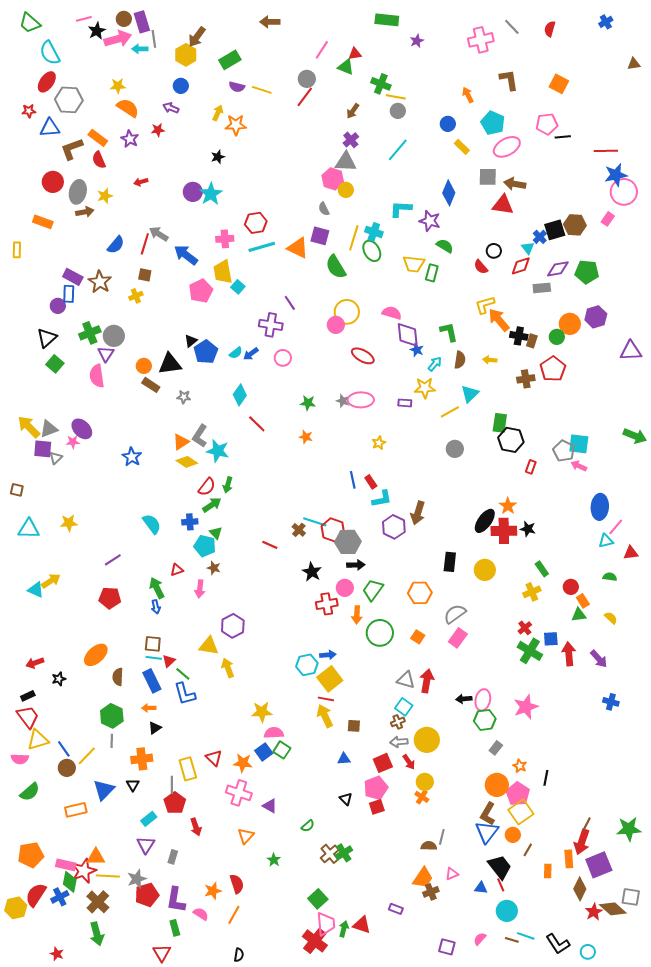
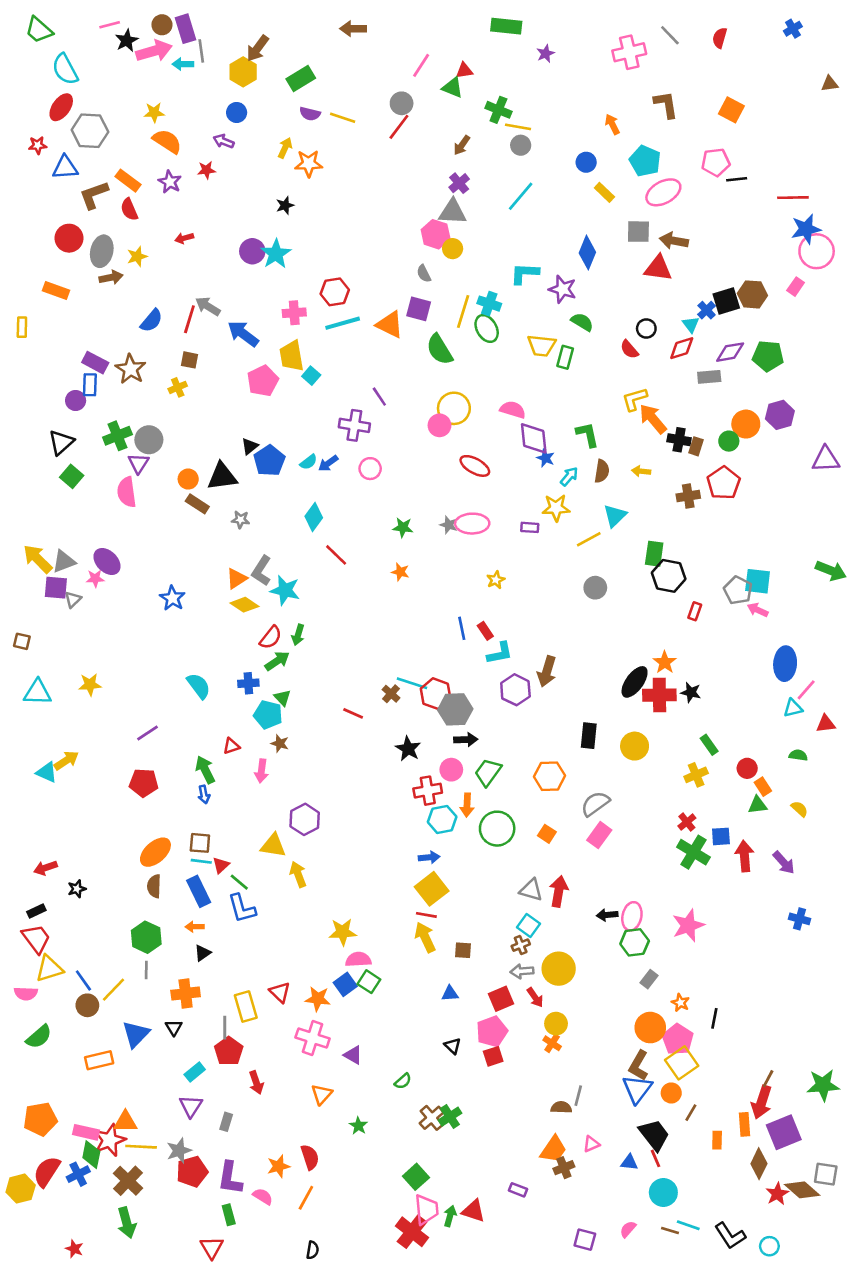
orange ellipse: (96, 655) -> (155, 852), moved
cyan hexagon: (307, 665) -> (442, 819), moved

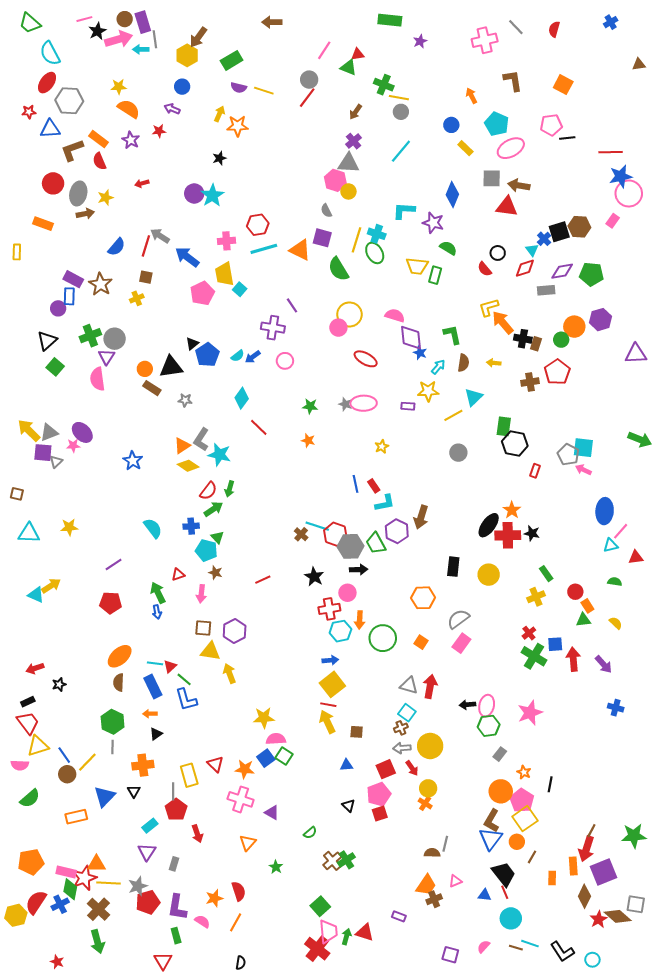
red line: (353, 713) -> (263, 580), moved, turned -49
green trapezoid: (488, 772) -> (376, 543), moved, turned -65
brown square: (200, 843) -> (203, 628), moved

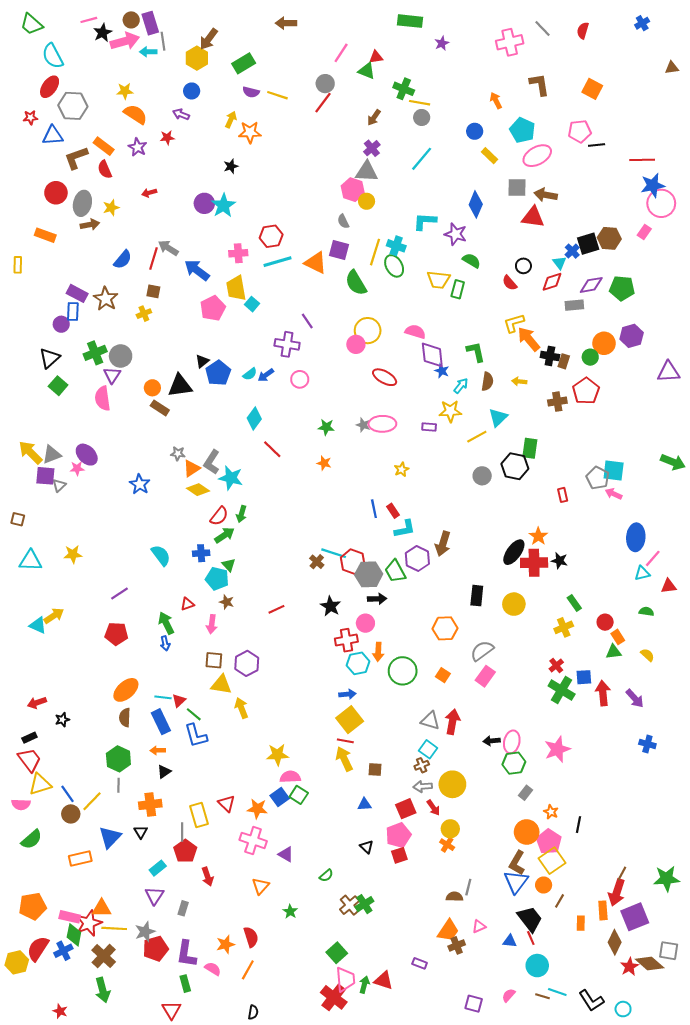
gray star: (185, 400) -> (178, 454), moved
black hexagon: (515, 444) -> (515, 466), moved
red rectangle: (535, 471) -> (563, 495), turned -32

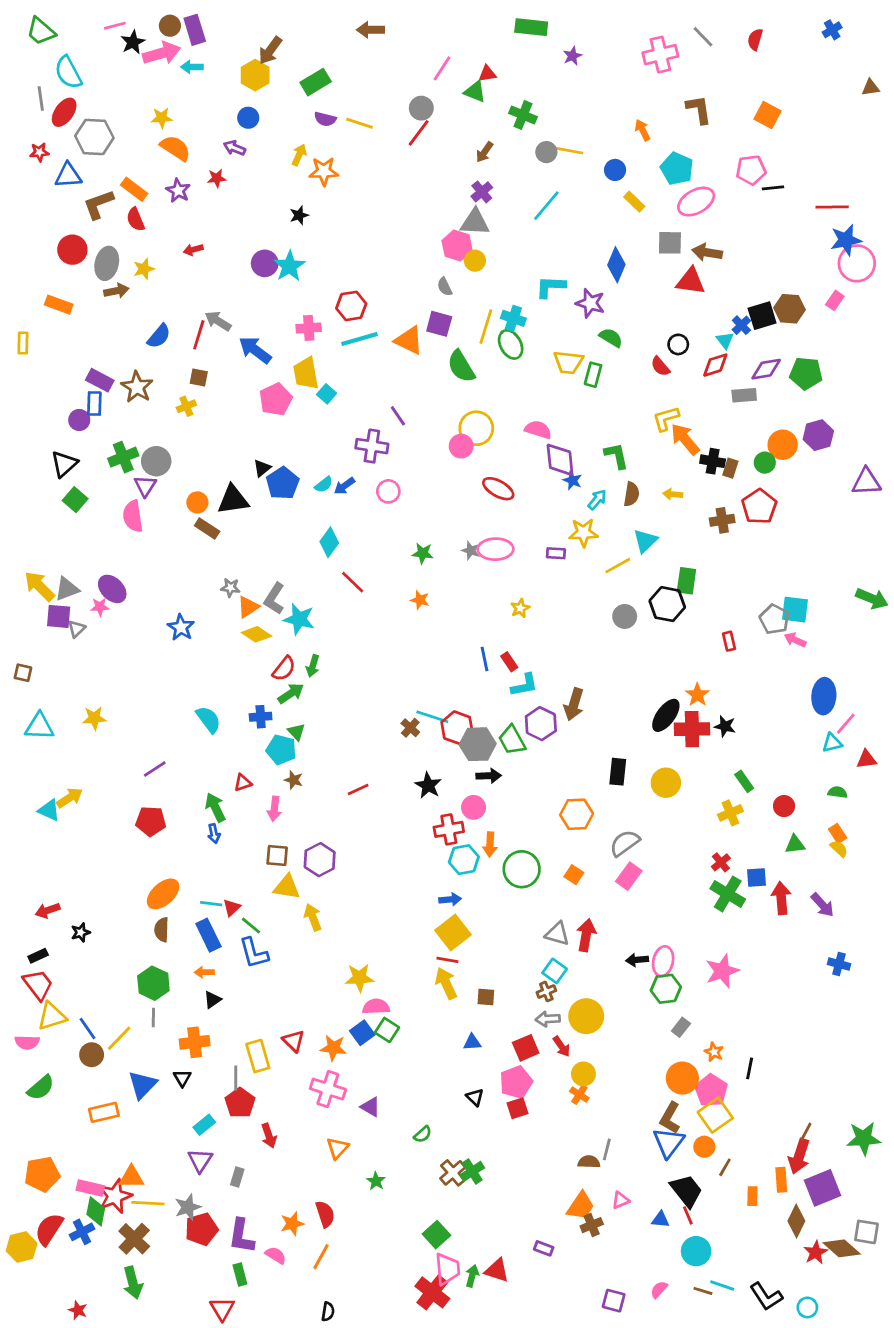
gray line: (163, 41) -> (41, 99), moved
yellow line: (420, 103) -> (570, 151), moved
orange rectangle: (618, 637) -> (838, 833), moved

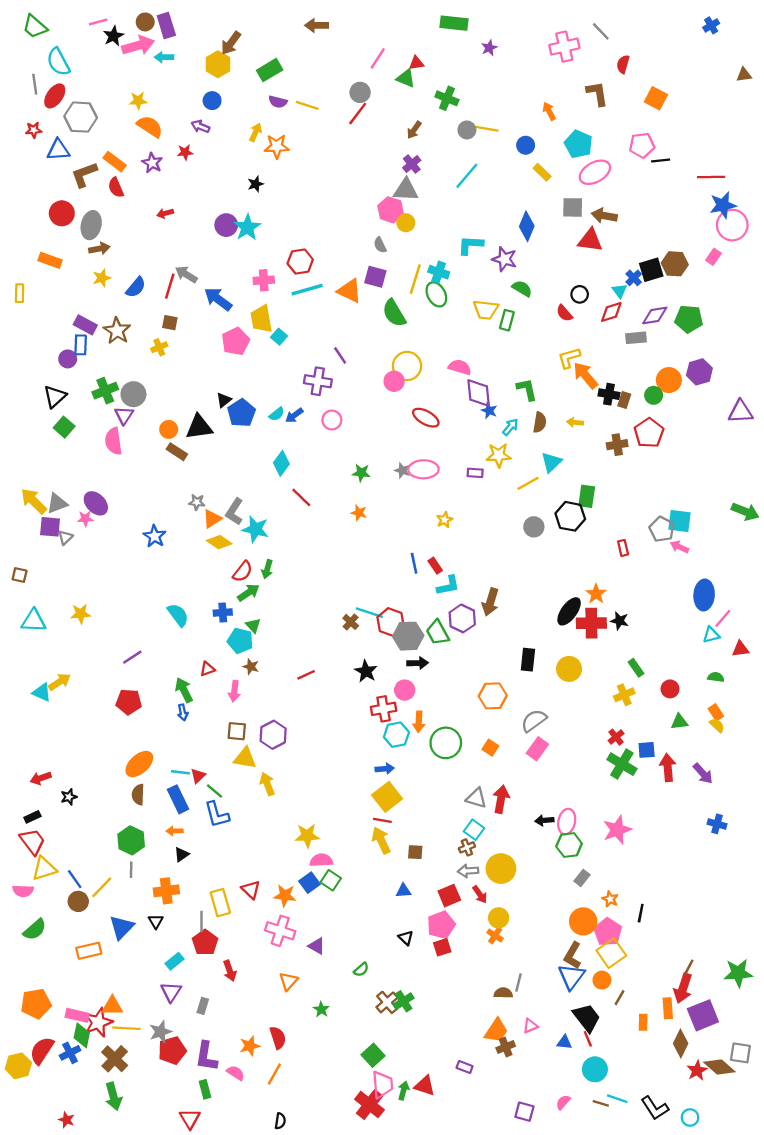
red semicircle: (755, 39) -> (623, 64), moved
yellow star: (144, 269) -> (102, 278), moved

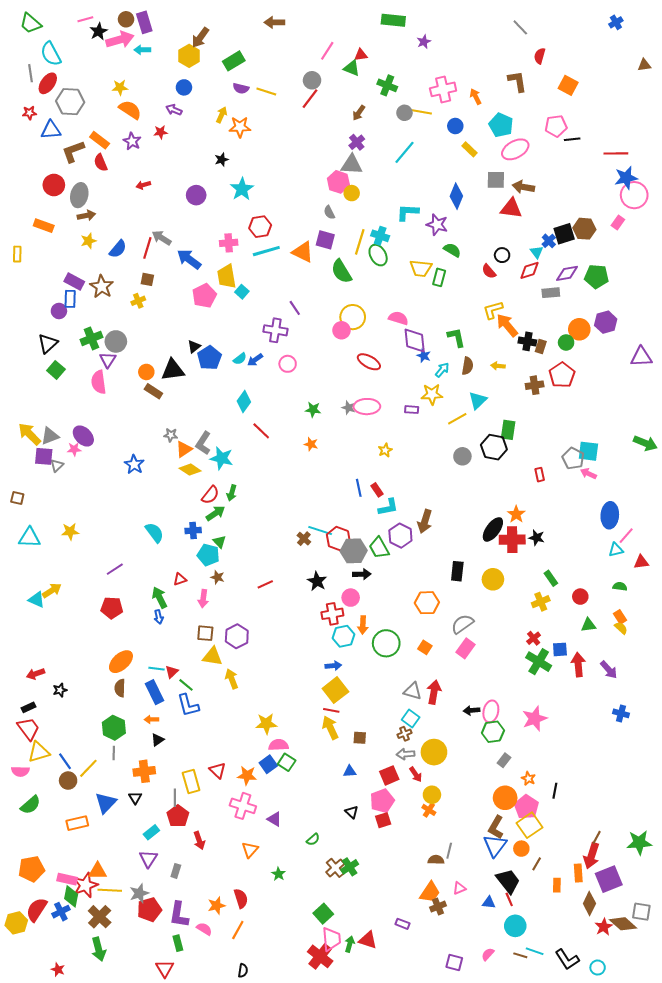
pink cross: (564, 47) -> (443, 89), moved
cyan star: (247, 227) -> (242, 189), moved

